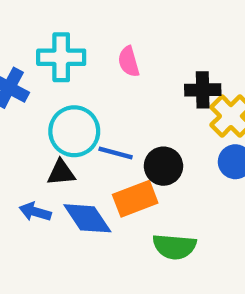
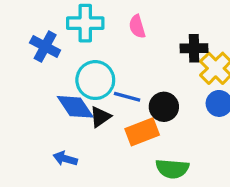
black triangle: (61, 173) -> (100, 117), moved, turned -30
blue arrow: (35, 212) -> (65, 159), moved
blue diamond: (87, 218) -> (75, 107), moved

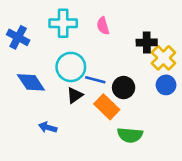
blue cross: (45, 47) -> (18, 37), moved
blue diamond: (75, 107) -> (31, 82), moved
orange rectangle: (142, 132) -> (107, 107), turned 65

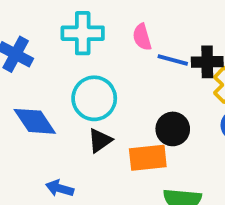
blue line: (95, 80) -> (173, 60), moved
orange rectangle: (107, 107) -> (148, 158), turned -50

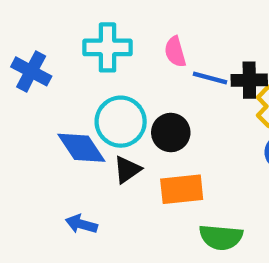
blue diamond: (35, 121) -> (81, 148), moved
black circle: (173, 129) -> (171, 133), moved

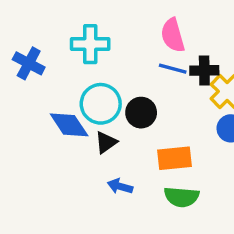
pink semicircle: (175, 52) -> (173, 35), moved, size x1.4
orange rectangle: (182, 189) -> (174, 158), moved
blue arrow: (81, 224) -> (120, 186), moved

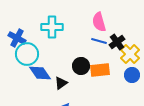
black cross: (204, 70) -> (117, 42), turned -35
cyan circle: (101, 104) -> (27, 54), moved
orange rectangle: (174, 158) -> (100, 70), moved

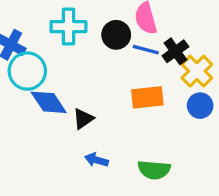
black circle: (81, 66) -> (116, 35), moved

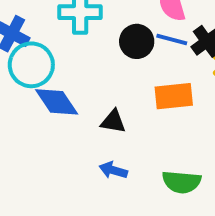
black circle: (116, 35) -> (137, 41), moved
black triangle: (83, 119) -> (113, 121), moved, turned 45

